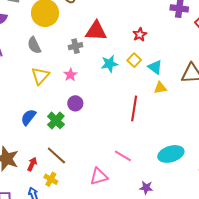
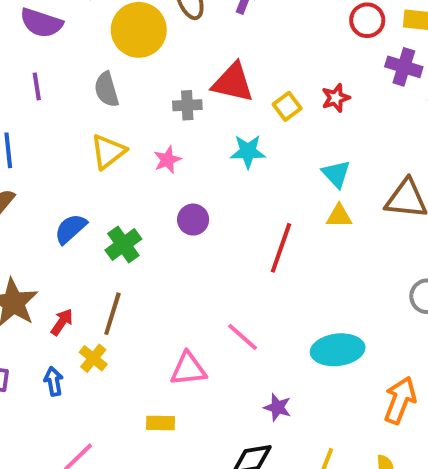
red star: (140, 35) -> (336, 98), moved
yellow square: (134, 60) -> (287, 106), moved
purple circle: (75, 103) -> (193, 220), moved
brown line: (56, 156) -> (112, 314), turned 55

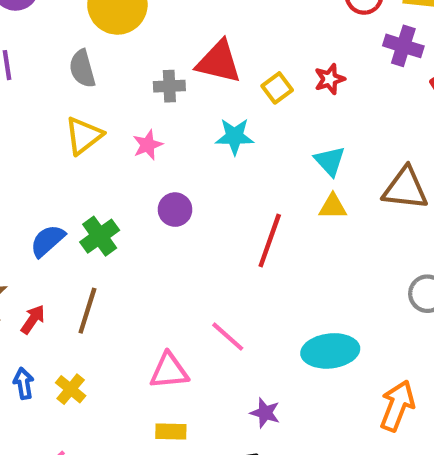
blue semicircle: (71, 229) -> (47, 241), moved
yellow cross: (93, 358) -> (71, 389), moved
yellow rectangle: (161, 423) -> (171, 431), moved

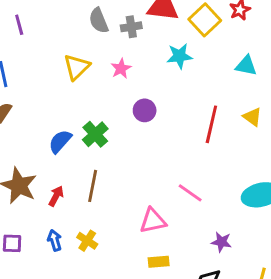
gray semicircle: (82, 69) -> (99, 21), moved
yellow square: (277, 88) -> (205, 20), size x1.5
cyan triangle: (330, 161) -> (246, 66), turned -30
yellow triangle: (333, 207) -> (252, 117), moved, turned 42

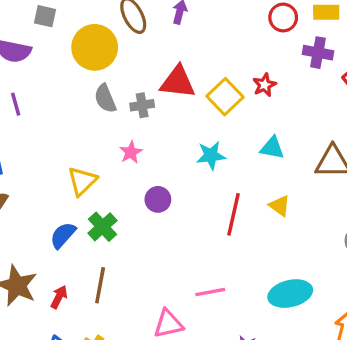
cyan star: (180, 56) -> (211, 155), moved
yellow triangle: (77, 67) -> (82, 181), moved
pink line: (190, 193) -> (210, 292), turned -45

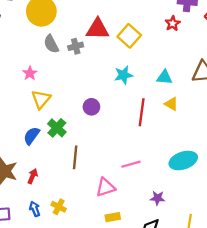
red star: (264, 85) -> (173, 23), moved
cyan triangle: (272, 148) -> (164, 77), moved
pink star: (131, 152) -> (30, 73), moved
brown line: (100, 285) -> (75, 157), moved

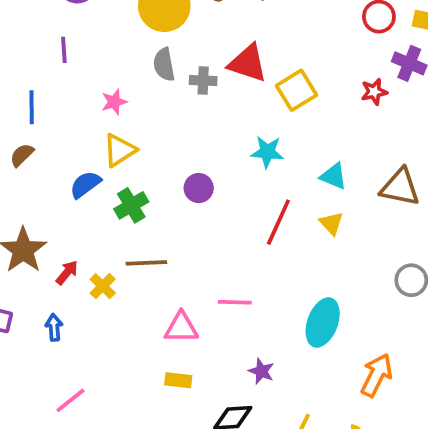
blue semicircle: (32, 136) -> (85, 184), moved
brown line: (75, 157) -> (146, 263), turned 65
cyan ellipse: (183, 160) -> (323, 322), turned -68
yellow cross: (59, 207) -> (103, 286), moved

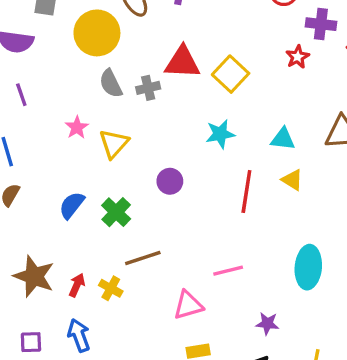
yellow triangle: (119, 150) -> (114, 144), moved
blue arrow: (54, 327) -> (79, 335), size x1.4

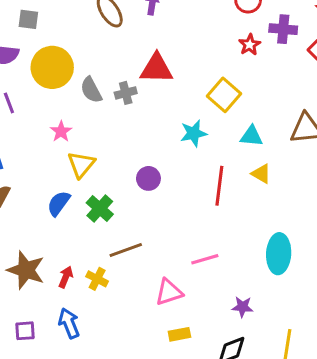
yellow circle: (97, 33) -> (52, 67), moved
red star: (298, 57) -> (250, 45), moved
yellow square: (231, 74) -> (224, 95), moved
yellow triangle: (114, 144) -> (81, 164), moved

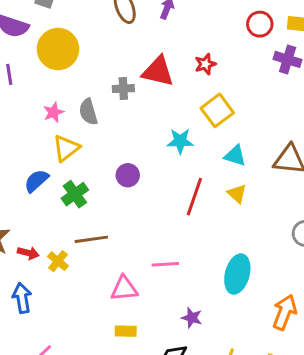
red star: (250, 45) -> (205, 64), moved
gray semicircle: (91, 90) -> (88, 112), moved
red arrow: (66, 277) -> (28, 253), turned 70

